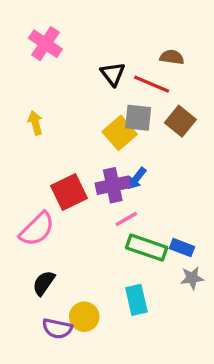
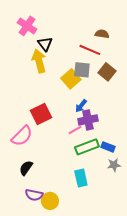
black triangle: (113, 74) -> (45, 44), moved
yellow arrow: (35, 123) -> (39, 61), moved, size x1.6
purple cross: (113, 185) -> (88, 120), moved
green rectangle: (147, 248) -> (87, 147), turned -40
yellow circle: (84, 317) -> (50, 201), moved

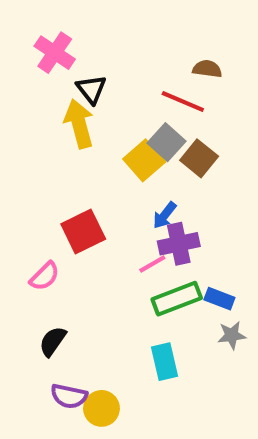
gray square: (82, 70) -> (167, 142), turned 36
brown square: (107, 72) -> (199, 158), moved
pink semicircle: (22, 136) -> (45, 276), size x0.7

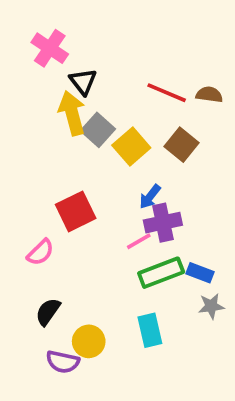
brown semicircle: (207, 69) -> (209, 95), moved
gray square: (167, 142) -> (98, 130), moved
yellow circle: (101, 408) -> (89, 341), moved

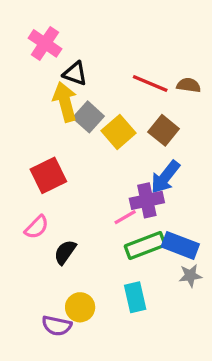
black triangle: (83, 82) -> (75, 73), turned -32
blue arrow: (150, 197) -> (165, 177), moved, size x1.5
red square: (76, 211) -> (48, 175), moved
blue rectangle: (200, 273) -> (180, 245), size x1.5
black semicircle: (48, 312) -> (65, 252), moved

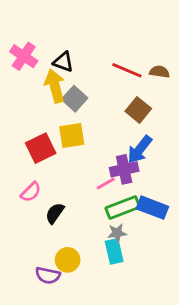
pink cross: (45, 43) -> (24, 56), moved
yellow square: (118, 132) -> (72, 135), moved, turned 32
gray star: (190, 276) -> (117, 233), moved

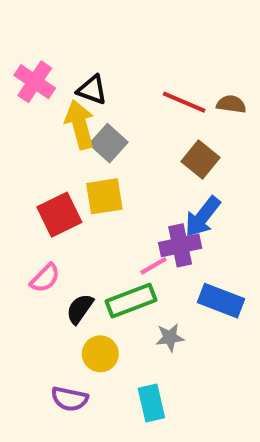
green rectangle: (123, 208) -> (131, 301), moved
cyan rectangle: (114, 251) -> (151, 403), moved
yellow circle: (68, 260) -> (100, 354), moved

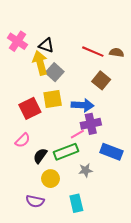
blue arrow: (203, 217) -> (83, 105), moved, turned -125

